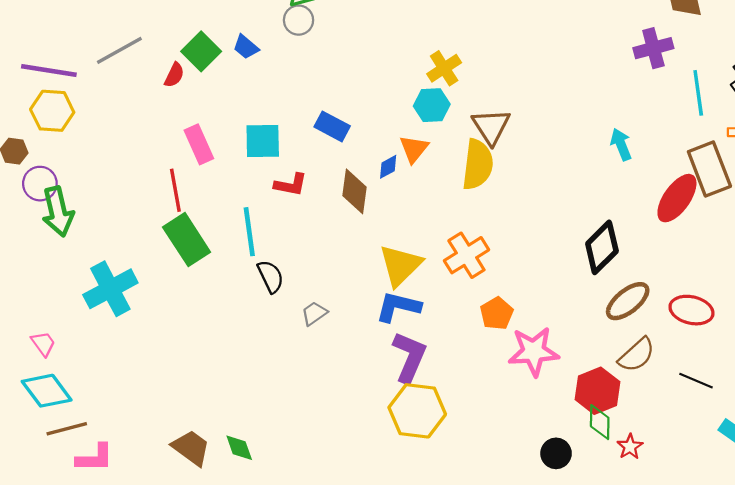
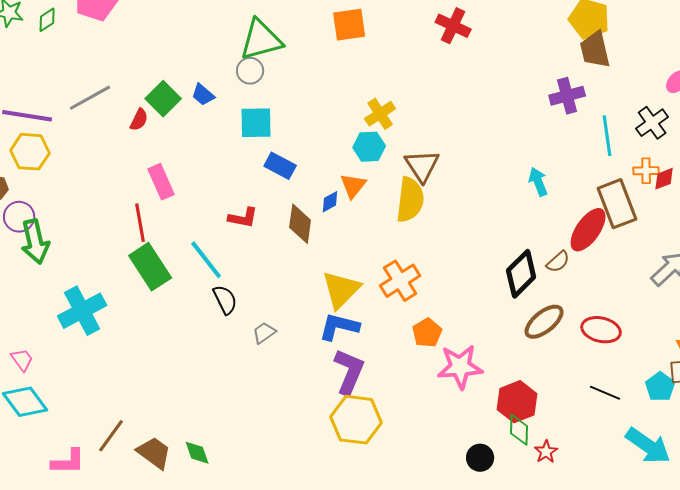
cyan square: (263, 141) -> (256, 123), moved
cyan line: (249, 232) -> (206, 260), turned -30
brown semicircle: (637, 355) -> (558, 262), moved, size x0.7
brown line: (67, 429) -> (111, 436), moved, turned -39

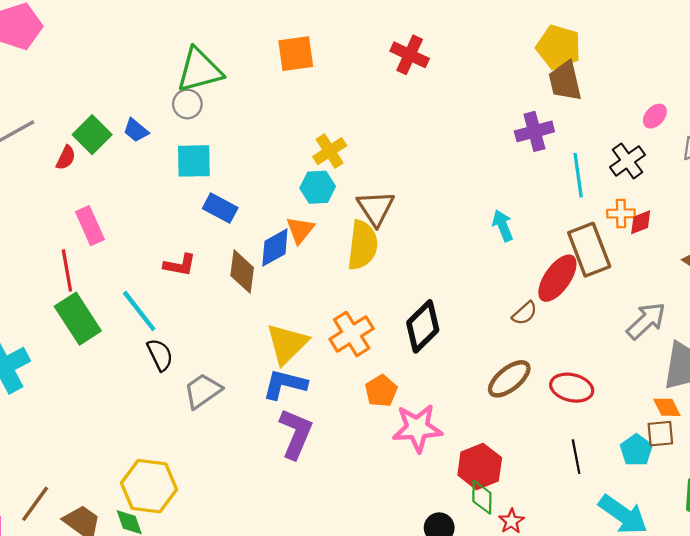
blue diamond: (330, 202) -> (275, 247), size x1.6
black diamond: (521, 274) -> (423, 326), moved
gray trapezoid: (264, 333) -> (203, 391), size x1.5
black line: (605, 393) -> (576, 457), turned 56
yellow hexagon: (356, 420) -> (149, 486), moved

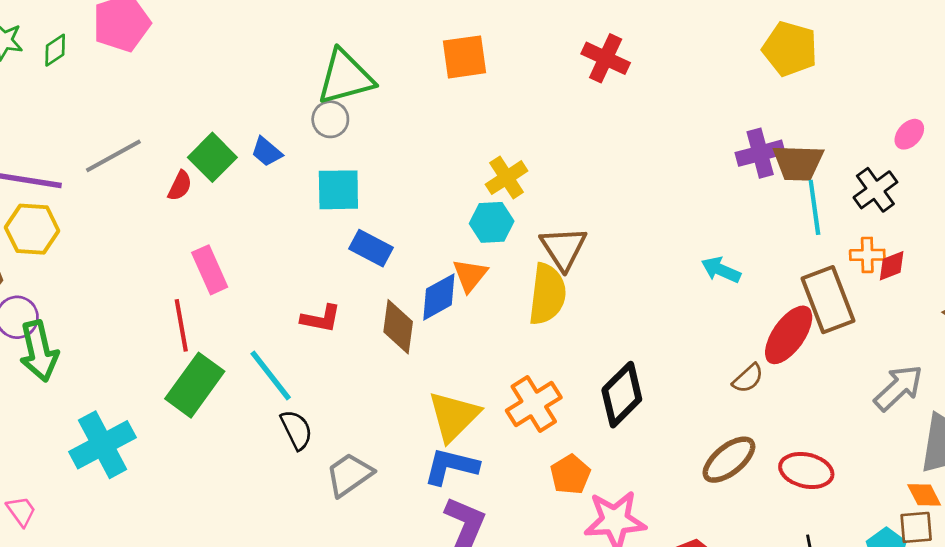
brown trapezoid: (565, 81) -> (798, 163), moved, turned -75
cyan arrow: (503, 226) -> (721, 270), turned -44
green rectangle: (78, 319) -> (195, 385), turned 69

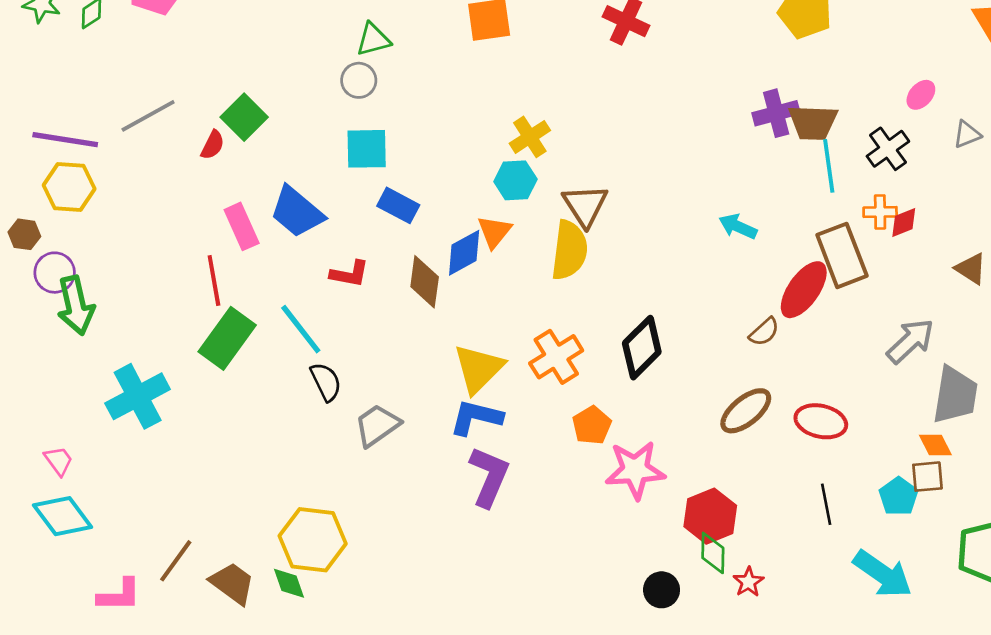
green triangle: (345, 77) -> (373, 40), size x0.6
blue trapezoid: (267, 152) -> (297, 212), moved, size x1.8

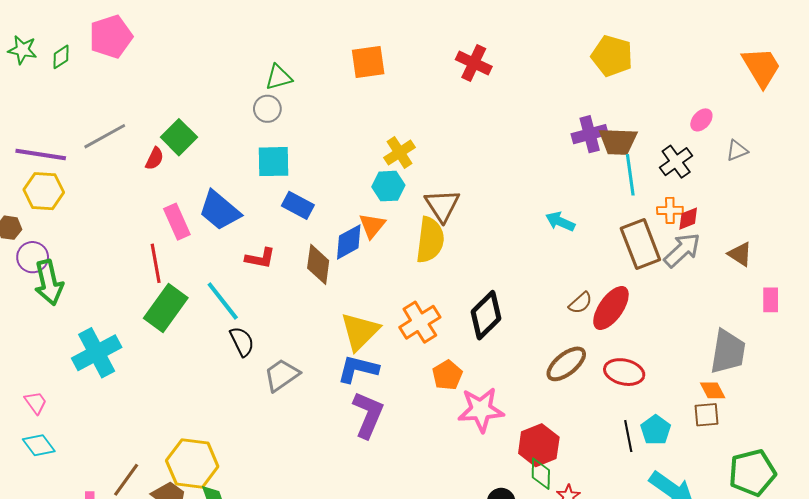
red ellipse: (804, 290) -> (611, 308), moved
gray arrow: (910, 341) -> (682, 250), moved
cyan pentagon: (899, 496) -> (656, 430), moved
cyan diamond: (63, 516) -> (39, 445), size x0.7
yellow hexagon: (313, 540) -> (192, 464), moved

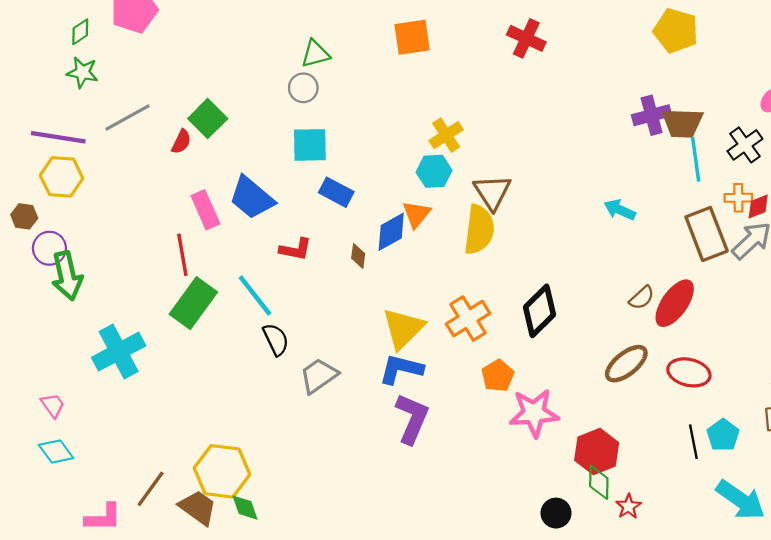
green star: (22, 50) -> (82, 72), moved
brown diamond: (318, 264) -> (358, 256), size x0.6

